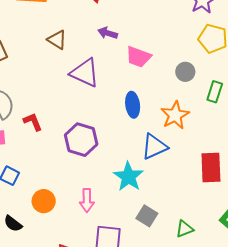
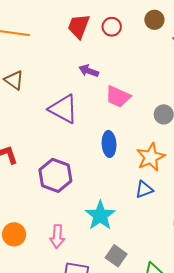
brown triangle: (57, 40) -> (14, 80), moved
blue triangle: (154, 147) -> (144, 189), moved, size x0.7

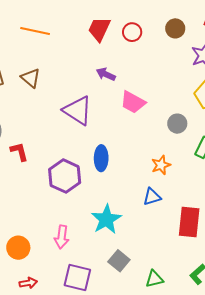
blue ellipse: (109, 144) -> (101, 158), moved
orange star: (151, 157) -> (161, 165), size x0.7
orange circle: (14, 234) -> (18, 248), moved

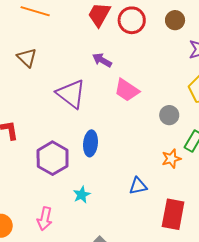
red circle: (132, 32) -> (132, 20), size x1.4
orange star: (161, 165) -> (171, 159), moved
cyan star: (106, 219) -> (82, 195), moved, size x0.6

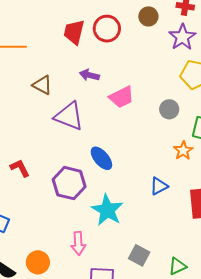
brown triangle: (27, 58) -> (42, 85), moved
pink trapezoid: (127, 90) -> (122, 97), turned -44
blue ellipse: (91, 143) -> (101, 158), turned -30
cyan star: (82, 195) -> (107, 210), size x1.8

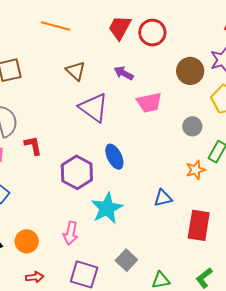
brown circle: (148, 16) -> (190, 71), moved, size x1.4

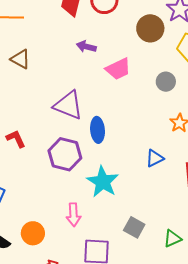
brown triangle: (76, 71) -> (20, 59), moved
purple triangle: (94, 108) -> (68, 105), moved
blue ellipse: (114, 157) -> (98, 130), turned 35

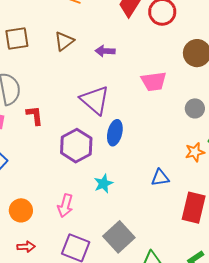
purple arrow: (86, 47) -> (105, 51), moved, turned -30
brown triangle: (20, 59) -> (64, 41), turned 35
cyan star: (103, 182) -> (103, 184), size x0.6
gray square: (134, 227) -> (119, 237), size x1.4

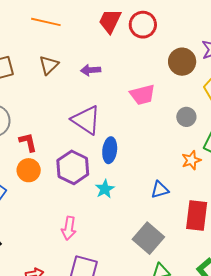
cyan star: (103, 184) -> (105, 189), moved
orange circle: (21, 210) -> (29, 170), moved
gray square: (119, 237) -> (148, 238), moved

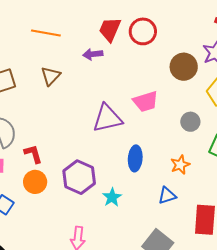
purple arrow: (91, 70) -> (93, 54), moved
purple triangle: (86, 120) -> (107, 118), moved, turned -44
blue ellipse: (110, 150) -> (135, 158), moved
orange star: (191, 160) -> (180, 165), moved

